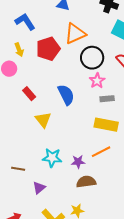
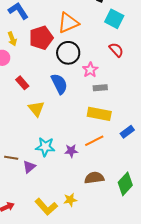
black circle: (92, 58) -> (68, 53), moved
brown semicircle: (86, 182) -> (94, 178), moved
purple triangle: (39, 188) -> (29, 167), moved

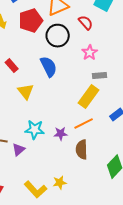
red semicircle: (116, 50) -> (86, 23), moved
pink star: (90, 70) -> (90, 53), moved
gray rectangle: (100, 88) -> (100, 76), moved
yellow rectangle: (99, 114) -> (89, 97), turned -65
brown semicircle: (94, 178) -> (82, 150), moved, turned -84

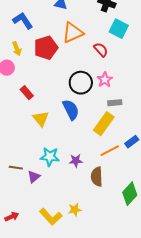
black circle: (58, 36) -> (81, 83), moved
blue semicircle: (49, 67) -> (71, 110), moved
orange line: (84, 124) -> (110, 151), moved

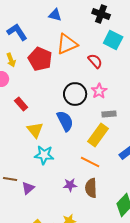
red pentagon: (46, 48) -> (40, 59), turned -30
orange line: (110, 151) -> (90, 162), moved, turned 54
cyan star: (50, 157) -> (44, 155), moved
purple star: (76, 161) -> (70, 185), moved

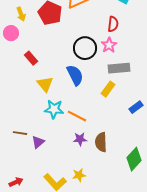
red semicircle: (95, 61) -> (113, 24), moved, turned 49
gray rectangle: (109, 114) -> (119, 68), size x1.5
yellow rectangle: (98, 135) -> (108, 89), size x0.7
orange line: (90, 162) -> (77, 116), moved

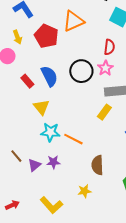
blue semicircle: (75, 75) -> (49, 76), moved
brown line: (20, 133) -> (16, 156), turned 40
purple star: (80, 139) -> (53, 162), moved
yellow star: (79, 175) -> (84, 191), moved

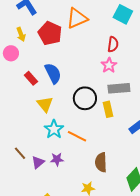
black circle: (81, 71) -> (85, 98), moved
yellow rectangle: (104, 112) -> (108, 109), turned -49
cyan star: (50, 132) -> (54, 129), turned 30

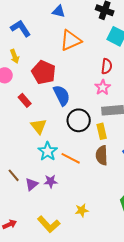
red pentagon: (50, 33) -> (44, 72), moved
blue semicircle: (53, 73) -> (62, 95), moved
brown semicircle: (101, 162) -> (102, 155), moved

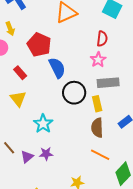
yellow triangle: (39, 126) -> (18, 99), moved
orange line: (71, 158) -> (100, 155), moved

